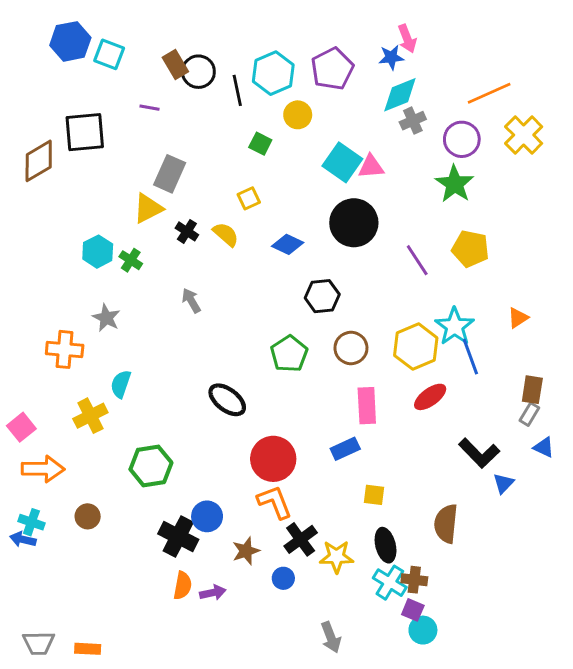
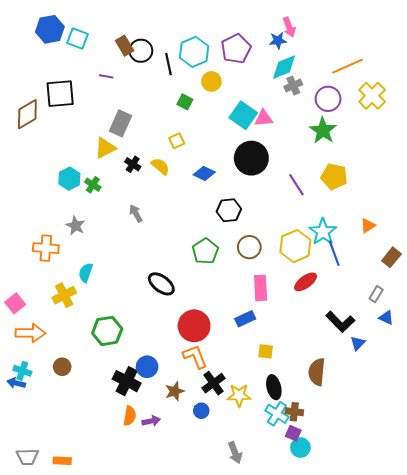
brown rectangle: (532, 390) -> (391, 257), moved, turned 30

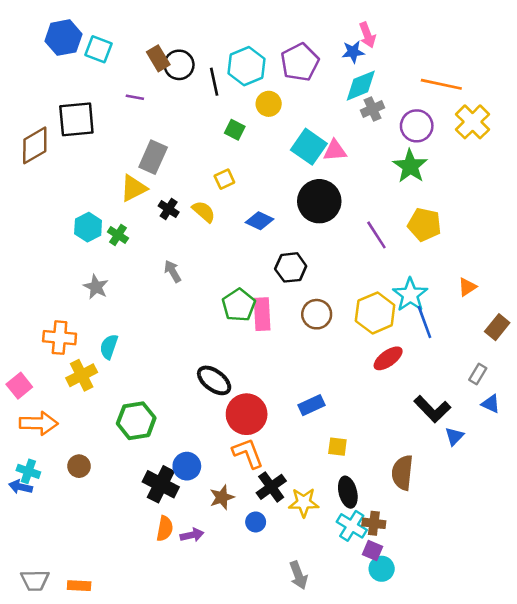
orange line: (347, 66) -> (441, 84), turned 36
orange cross: (46, 248) -> (60, 338), moved
green pentagon: (205, 251) -> (239, 305), moved
black ellipse: (161, 284) -> (214, 380), moved
pink rectangle: (261, 288) -> (262, 314), moved

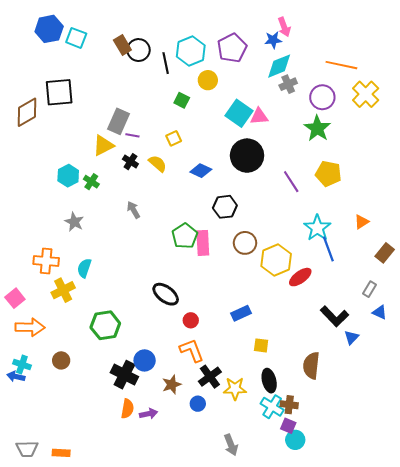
purple line: (135, 97) -> (132, 135), moved
yellow hexagon: (375, 313) -> (276, 260), moved
red circle: (247, 414) -> (191, 320), size x0.5

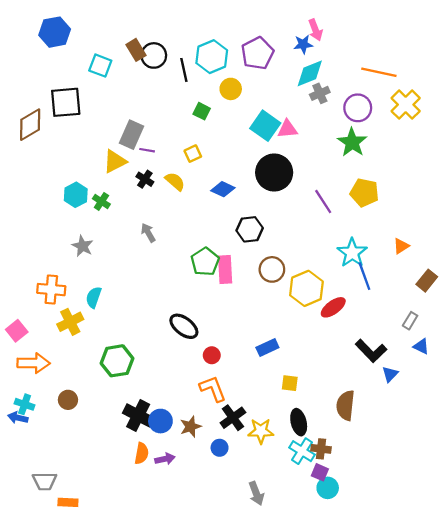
cyan square: (76, 38) -> (100, 66), moved
blue circle: (145, 360) -> (160, 421), moved
gray trapezoid: (27, 449) -> (45, 481), moved

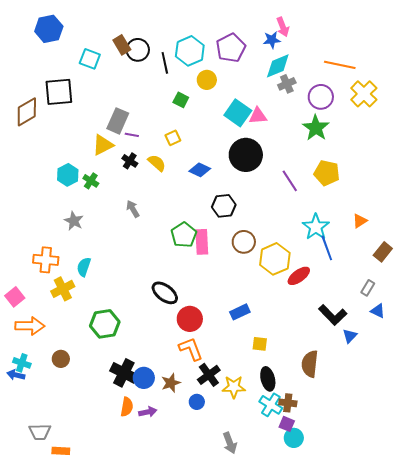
red circle: (212, 355) -> (190, 319), size x1.6

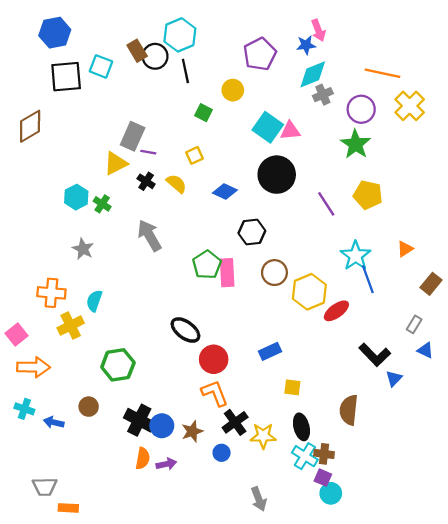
cyan hexagon: (190, 51) -> (180, 35), moved
black square: (59, 92) -> (66, 77), moved
gray arrow: (133, 209) -> (149, 235), size x1.6
brown circle: (61, 359) -> (89, 407), moved
blue arrow: (16, 375) -> (54, 422), moved

